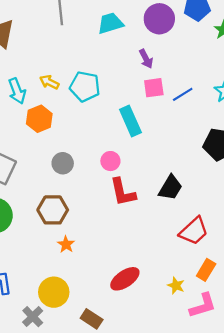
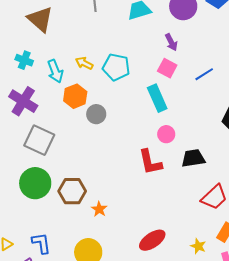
pink square: (154, 88) -> (167, 68), moved, turned 36
pink circle: (110, 161) -> (166, 134), moved
gray circle: (63, 163) -> (96, 114), moved
black trapezoid: (170, 188) -> (193, 158), turned -130
brown hexagon: (53, 210) -> (72, 191), moved

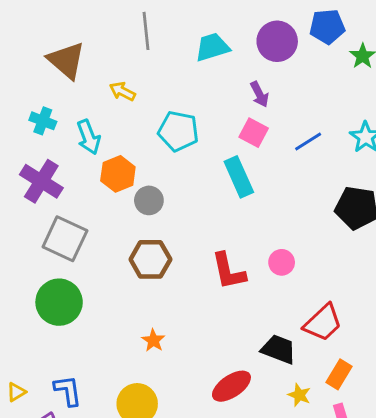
yellow arrow: (84, 63) -> (122, 91), moved
pink circle: (166, 134) -> (282, 262), moved
black trapezoid: (193, 158) -> (279, 349), moved, turned 30
brown hexagon: (72, 191) -> (150, 259), moved

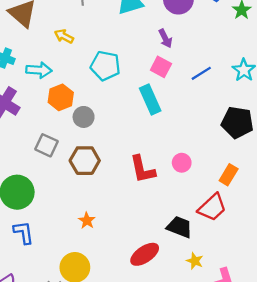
cyan arrow: (89, 137) -> (39, 70), turned -65
gray square: (65, 239) -> (47, 145), moved, size x0.7
orange rectangle: (339, 374) -> (229, 175), moved
blue L-shape: (68, 391) -> (24, 233), moved

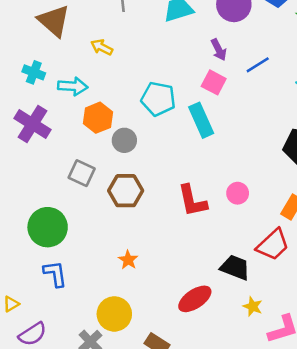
cyan pentagon: (105, 66) -> (158, 99), moved
blue line: (201, 73) -> (258, 65), moved

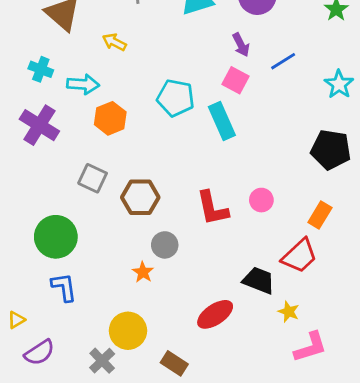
gray circle: (124, 140) -> (165, 245), moved
yellow star: (253, 306) -> (289, 312), moved

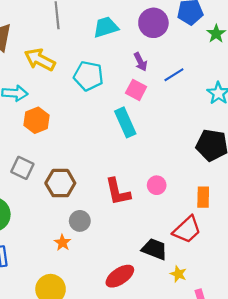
yellow arrow: (114, 42) -> (40, 60), size x1.6
cyan pentagon: (176, 98) -> (88, 76), moved
orange rectangle: (320, 215) -> (203, 197), turned -30

